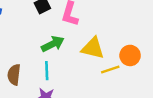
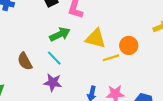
cyan line: (47, 71) -> (54, 58), turned -42
brown semicircle: (14, 75) -> (25, 61), turned -36

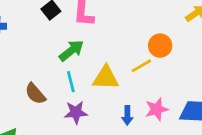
yellow triangle: (96, 38) -> (106, 78), moved
cyan line: (54, 58) -> (71, 82), turned 42

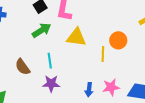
green arrow: (71, 51) -> (41, 30), moved
yellow line: (141, 66) -> (103, 54), turned -63
yellow triangle: (106, 78) -> (76, 37), moved

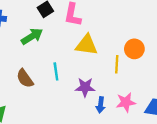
green arrow: (41, 30) -> (32, 36), moved
purple star: (51, 84) -> (85, 87), moved

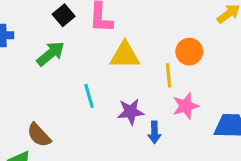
brown semicircle: (25, 78) -> (39, 135), moved
pink star: (126, 102) -> (186, 106), moved

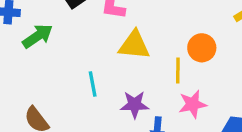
green arrow: (51, 54) -> (38, 36), moved

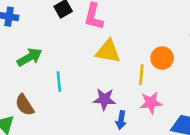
green arrow: (38, 36) -> (29, 57), moved
cyan line: (93, 84) -> (59, 82), moved

